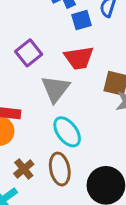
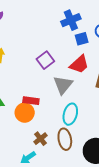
red trapezoid: (79, 58) -> (79, 64), turned -35
cyan ellipse: (67, 132) -> (70, 114), turned 50

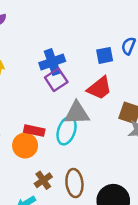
blue cross: (71, 20) -> (52, 62), moved
gray triangle: (63, 85) -> (77, 113), turned 45
cyan ellipse: (70, 114) -> (67, 131), moved

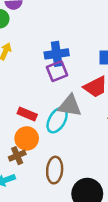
orange circle: (25, 146) -> (27, 138), moved
brown cross: (43, 180) -> (17, 156), moved

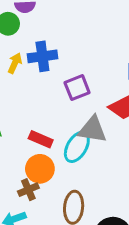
blue cross: (57, 54) -> (42, 56), moved

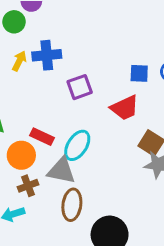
gray triangle: (92, 130) -> (61, 171), moved
orange circle: (40, 169) -> (21, 155), moved

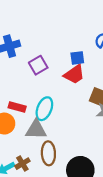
blue square: (139, 73) -> (77, 58), moved
brown cross: (28, 186) -> (22, 164), moved

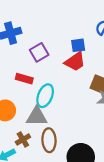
red rectangle: (17, 107) -> (24, 79), moved
brown cross: (22, 164) -> (23, 139), moved

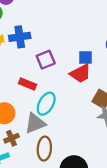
gray triangle: (37, 116) -> (35, 123), turned -30
brown cross: (23, 139) -> (11, 138), moved

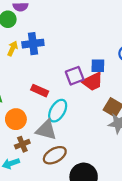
purple square: (46, 60) -> (75, 76), moved
gray triangle: (35, 123) -> (46, 130), turned 35
brown ellipse: (44, 149) -> (55, 155), turned 55

